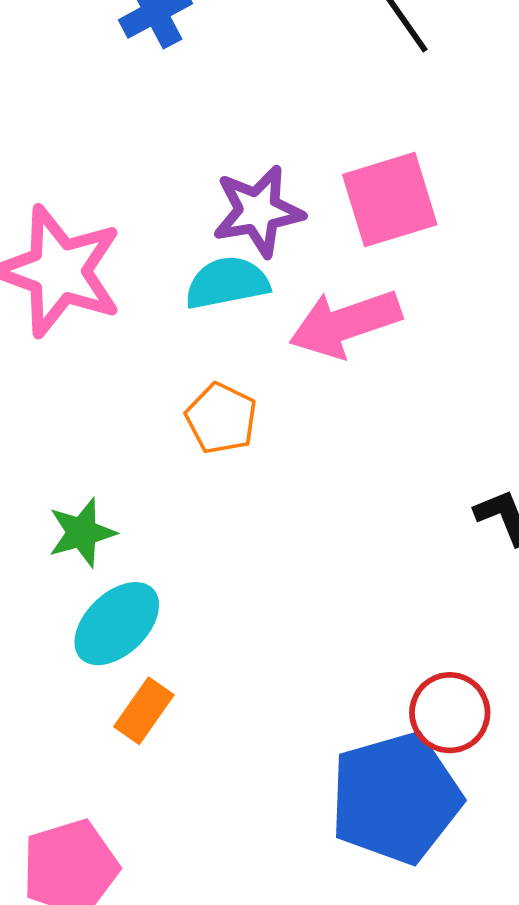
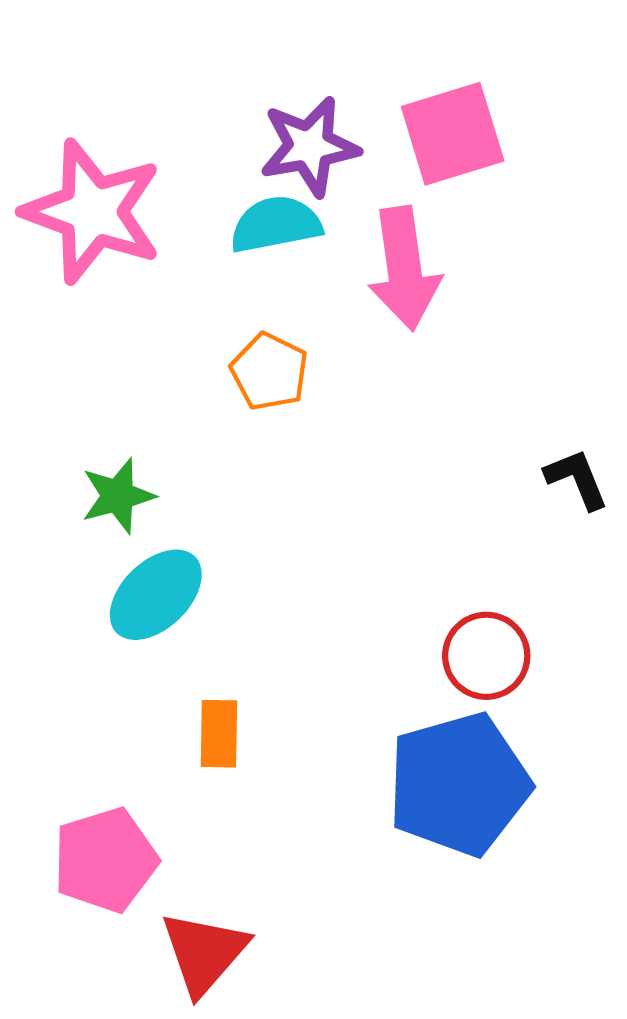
pink arrow: (345, 323) -> (404, 268), turned -79
orange rectangle: (144, 711) -> (219, 734), moved, turned -34
red circle: (450, 713) -> (486, 656), moved

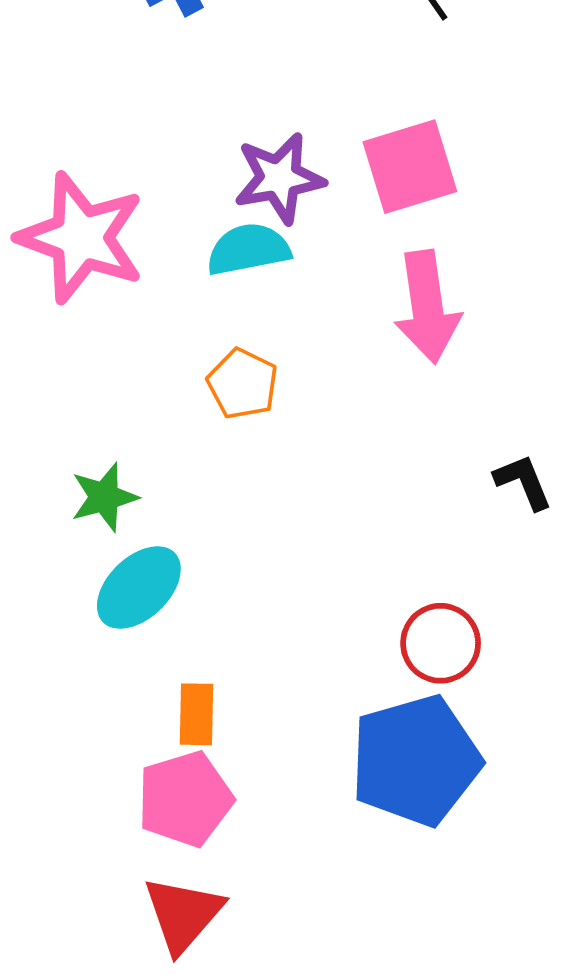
pink arrow: (404, 268) -> (427, 307), moved
pink pentagon: (105, 860) -> (185, 799), moved

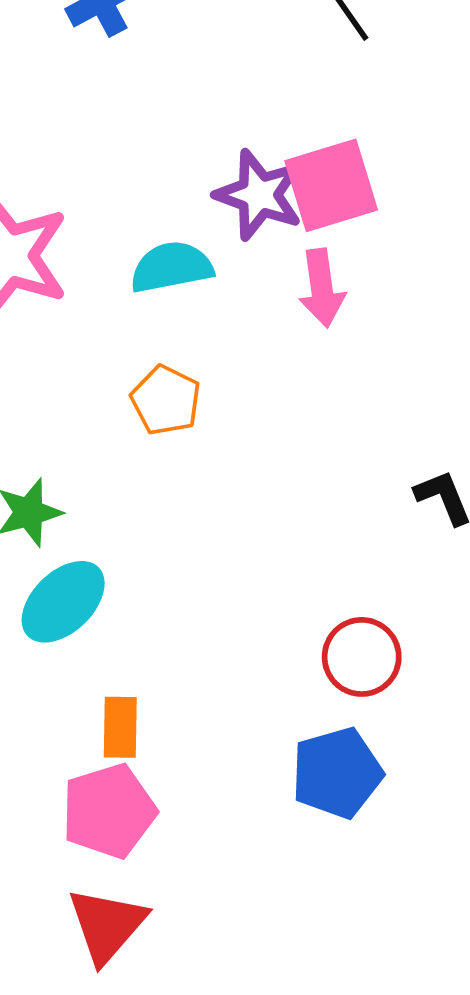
purple star: (279, 178) -> (259, 195), moved, turned 30
pink arrow: (427, 307) -> (322, 288), moved, size x0.7
blue pentagon: (416, 760) -> (337, 773), size x0.7

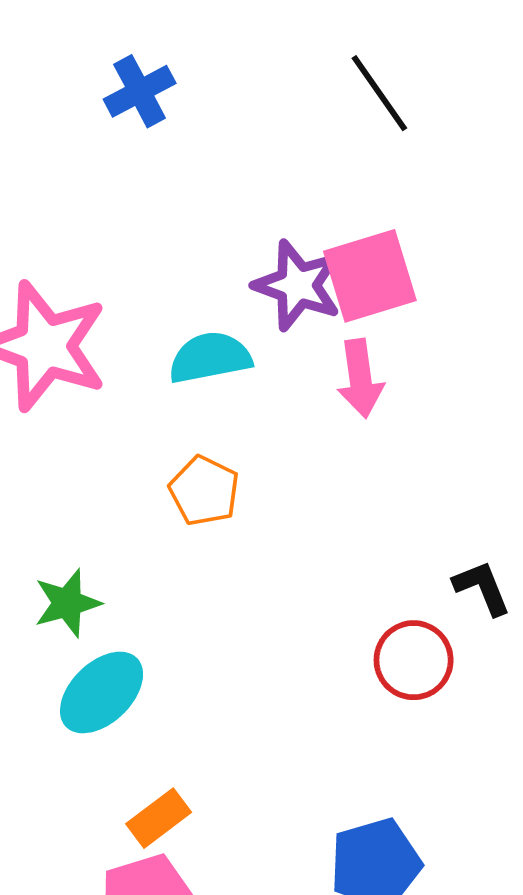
red circle: (362, 657) -> (414, 660), moved
orange rectangle: (120, 727) -> (159, 818), turned 52

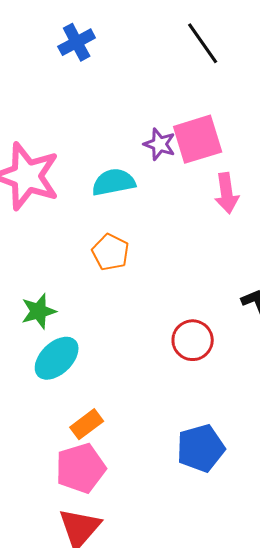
purple star: (297, 285) -> (160, 144), size x0.7
pink arrow: (360, 379) -> (227, 193), moved
red circle: (414, 660) -> (193, 340), moved

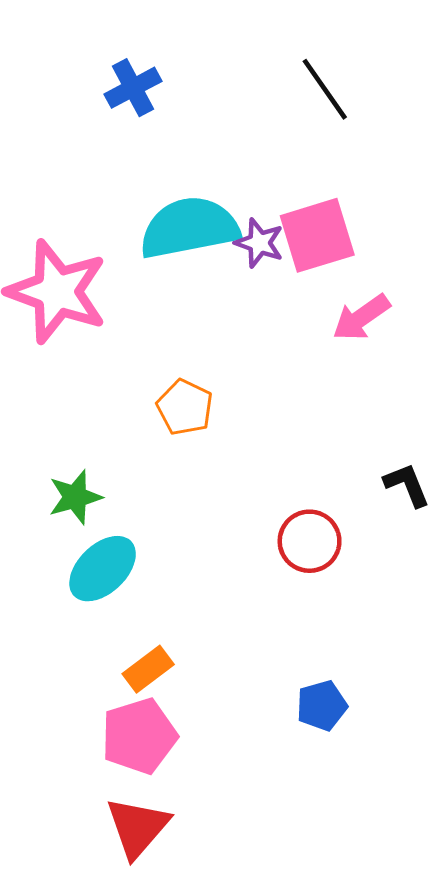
cyan semicircle: (114, 182) -> (189, 228), moved, size x1.5
pink arrow: (227, 193) -> (361, 317), turned 63
blue pentagon: (201, 448) -> (322, 706), size x0.7

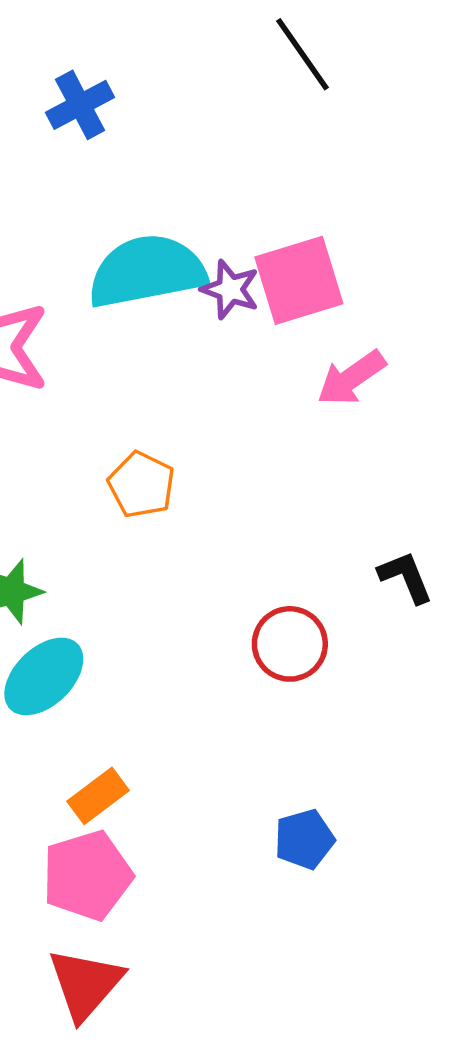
black line: (325, 89) -> (302, 54), moved

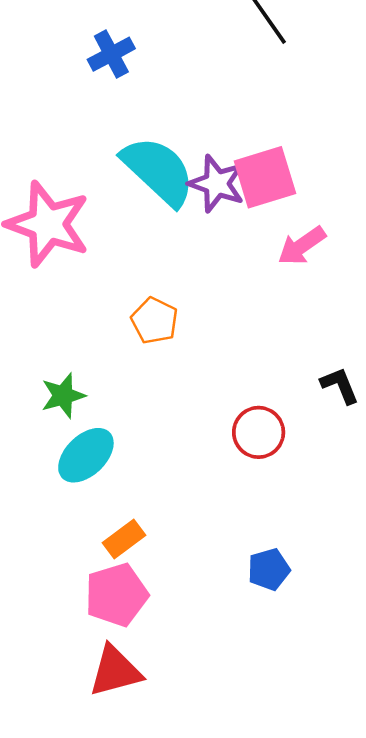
cyan semicircle: (147, 271) -> (158, 171), turned 54
purple star: (230, 289) -> (217, 184), size x1.4
red triangle: (85, 984) -> (115, 671), turned 34

